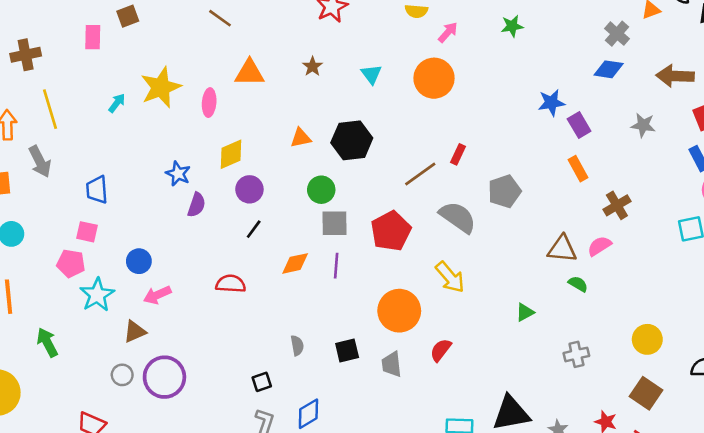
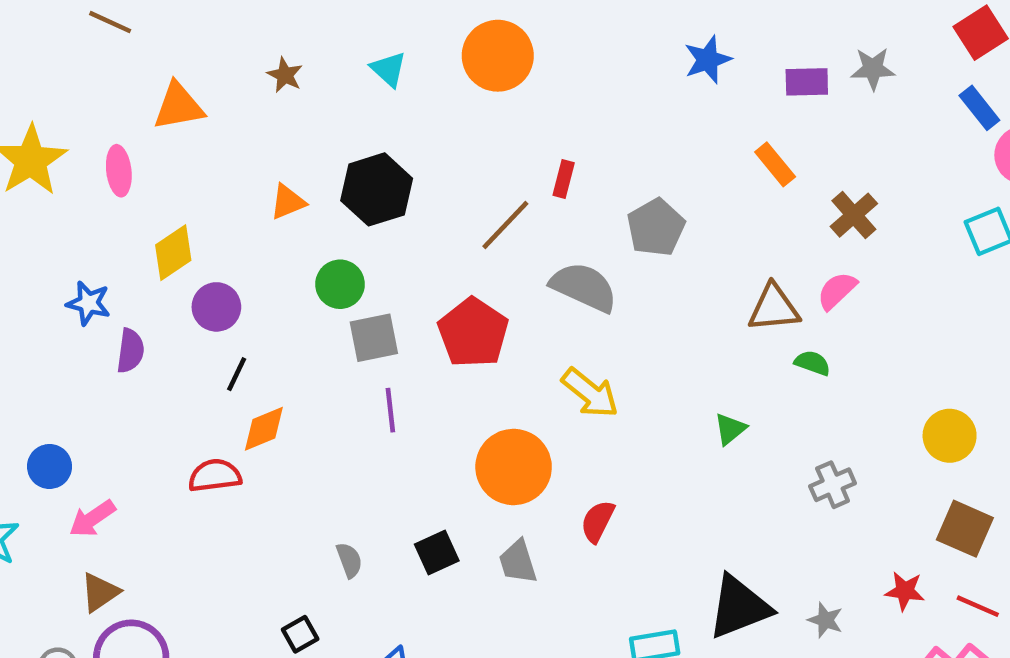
purple rectangle: (579, 125) -> (807, 82), moved, turned -50
orange diamond: (295, 263) -> (264, 429), moved
brown triangle: (135, 332) -> (100, 592), moved

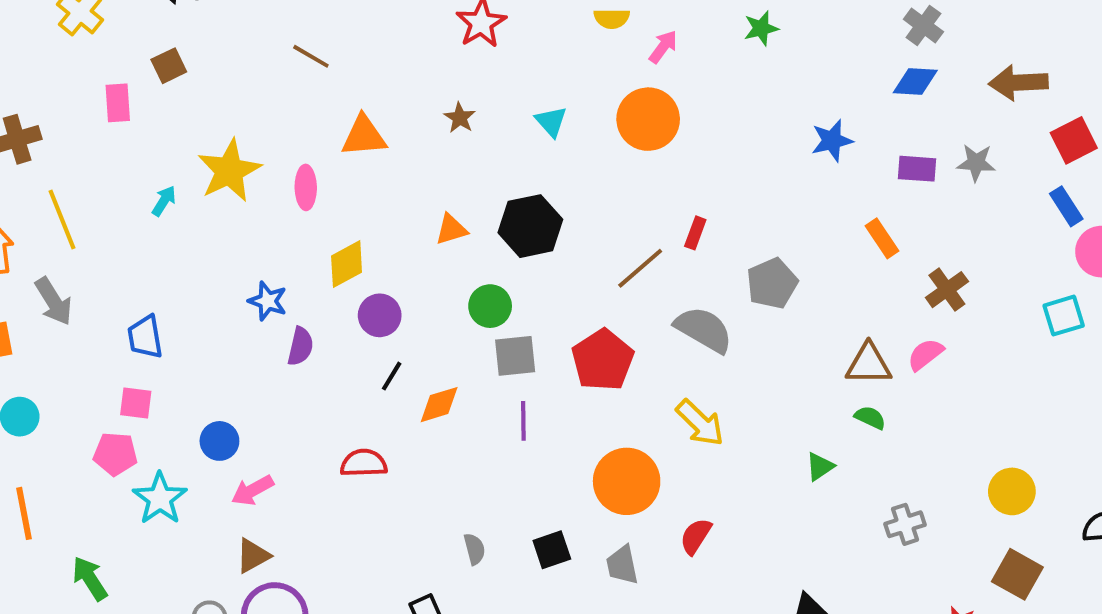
green semicircle: (812, 363) -> (870, 418), moved
orange diamond: (264, 429) -> (439, 405), moved

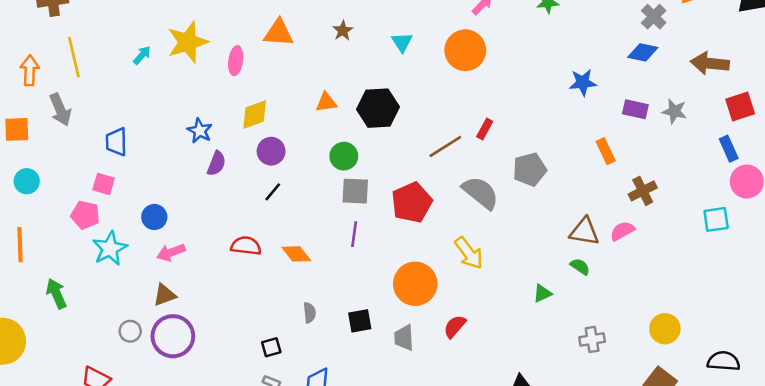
orange diamond: (439, 405) -> (296, 254), moved, turned 60

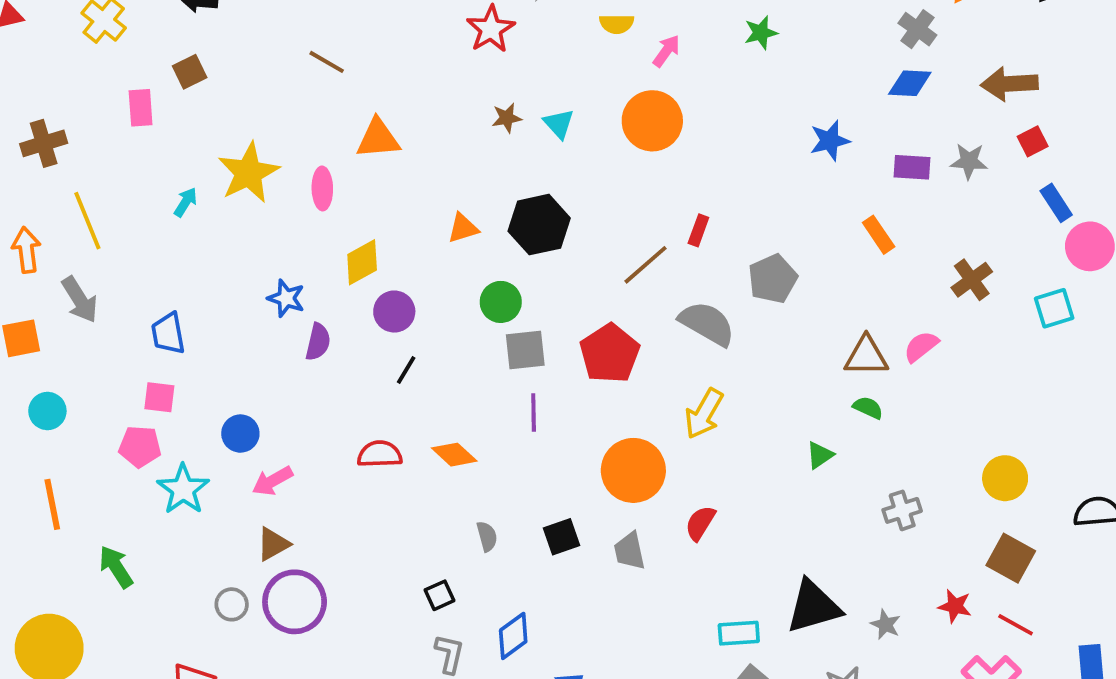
brown star: (343, 31) -> (507, 118), moved, turned 30
red square: (740, 106) -> (1033, 141), moved, size x0.7
brown cross: (643, 191) -> (972, 280), moved
yellow arrow: (469, 253) -> (704, 414), turned 76

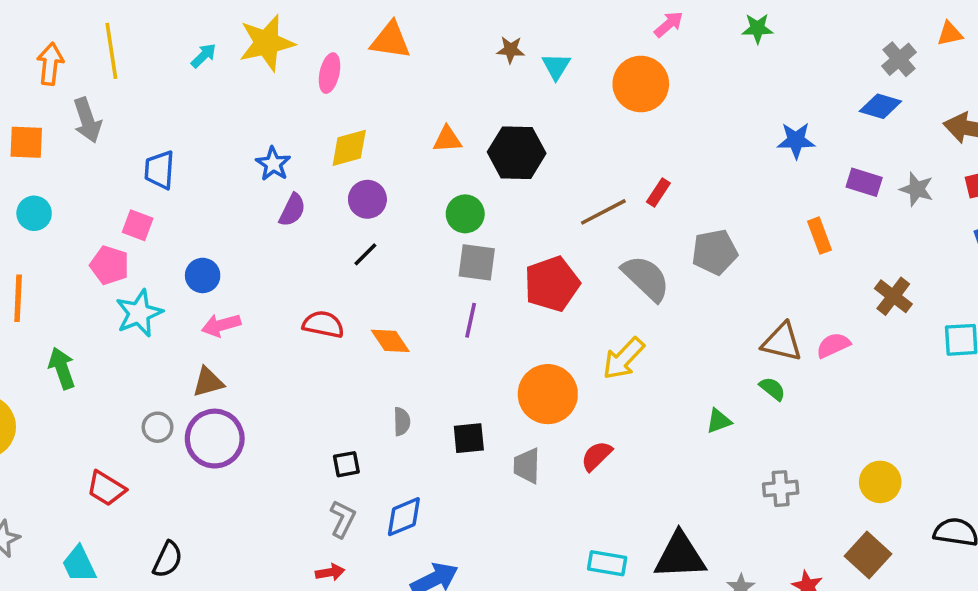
brown cross: (972, 280) -> (893, 296), turned -30

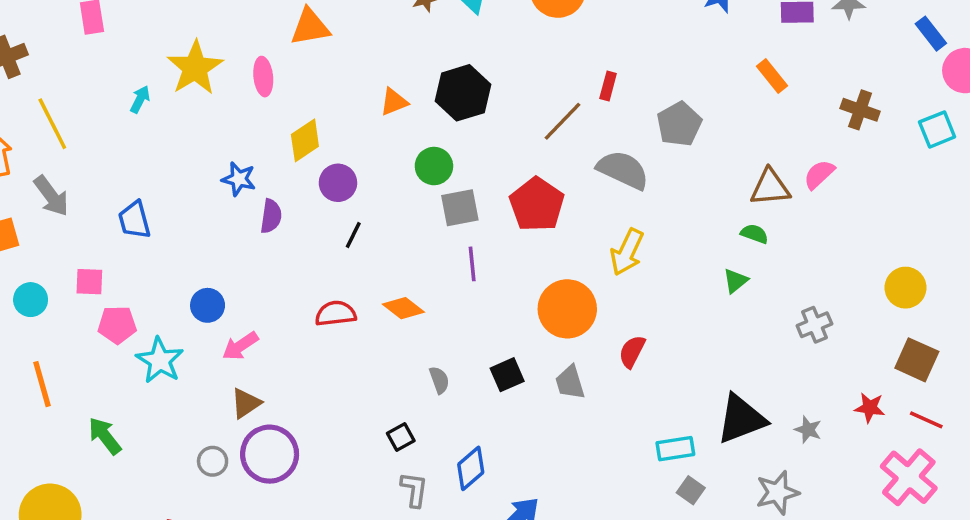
pink square: (138, 225) -> (89, 282), moved
green semicircle: (772, 389) -> (754, 234), moved

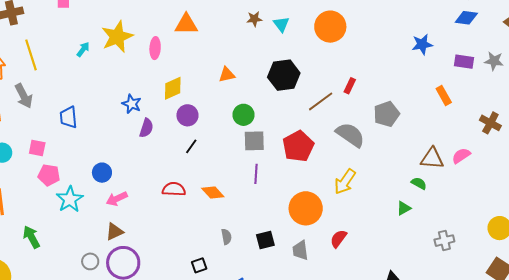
black hexagon: (463, 93) -> (284, 75), moved

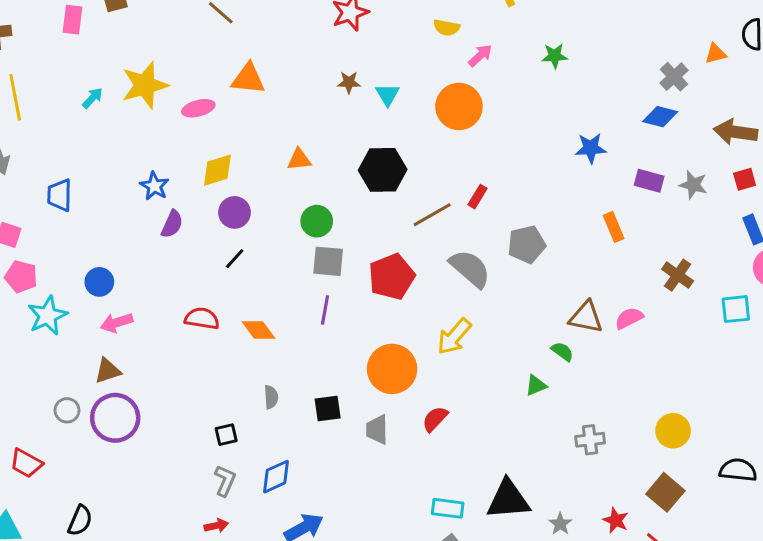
pink ellipse: (155, 48) -> (198, 108), turned 65

